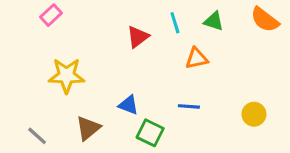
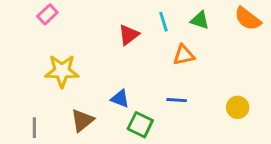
gray line: (37, 136) -> (34, 128), turned 48

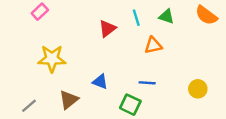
green square: (140, 125) -> (130, 105), moved
gray line: (34, 128) -> (29, 106), turned 49

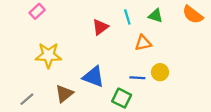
blue triangle: (100, 82) -> (93, 77), size x1.5
yellow circle: (198, 89) -> (160, 72), moved

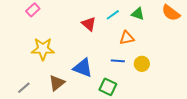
cyan line: (127, 17) -> (113, 15), turned 72
red triangle: (100, 27) -> (89, 24), turned -42
blue line: (137, 78) -> (118, 61), moved

